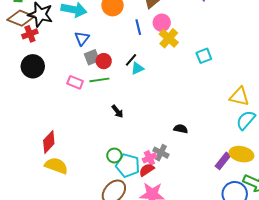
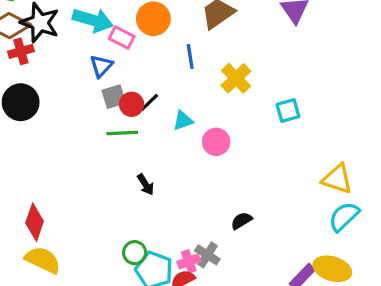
pink circle: (162, 23) -> (216, 142), moved
black line: (131, 60) -> (149, 102), moved
pink rectangle: (75, 82) -> (122, 37), moved
black semicircle: (181, 129) -> (242, 221), turned -48
red diamond: (49, 142) -> (35, 222), turned -30

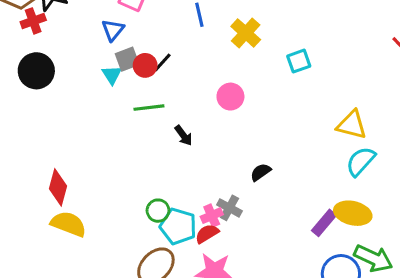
cyan triangle: (183, 121) -> (112, 75), moved, turned -40
green line: (122, 133) -> (149, 108), moved
black arrow: (146, 184) -> (184, 136), moved

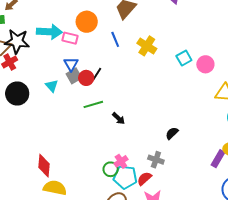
blue triangle: (113, 30) -> (71, 64), moved
cyan triangle: (112, 75) -> (52, 86), moved
pink circle: (230, 97) -> (205, 64), moved
pink cross: (212, 216) -> (121, 161), moved

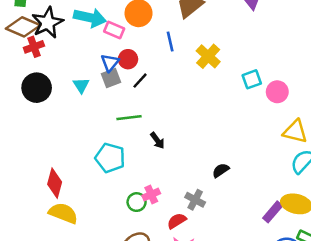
black star: (17, 41) -> (48, 23), turned 30
red circle: (86, 78) -> (128, 59), moved
cyan pentagon: (125, 177) -> (110, 158), moved

